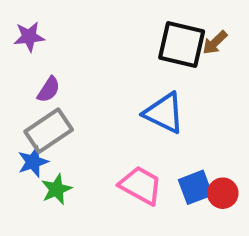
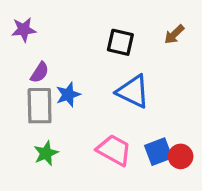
black square: (182, 45) -> (120, 42), moved, size x0.7
gray rectangle: (49, 131) -> (40, 106), turned -57
blue star: (33, 162) -> (68, 95), moved

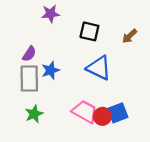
purple star: (24, 30) -> (50, 14), moved
brown arrow: (174, 34) -> (130, 36), moved
red circle: (181, 156) -> (102, 116), moved

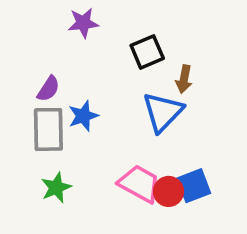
black square: (89, 31) -> (147, 52), turned -36
brown arrow: (130, 36) -> (184, 79), moved, turned -35
blue triangle: (99, 68) -> (163, 112), turned 48

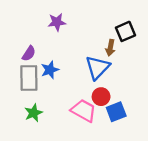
purple star: (83, 23) -> (57, 22), moved
black square: (147, 52) -> (125, 31), moved
red circle: (169, 191) -> (101, 97), moved

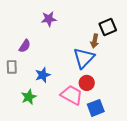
blue star: (50, 70) -> (43, 75), moved
gray rectangle: (29, 78) -> (12, 67), moved, size x0.6
blue square: (116, 112) -> (96, 108), moved

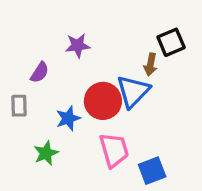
purple star: (49, 19) -> (78, 45), moved
red circle: (87, 83) -> (103, 101), moved, size x1.5
pink trapezoid: (72, 95) -> (114, 150), turned 45

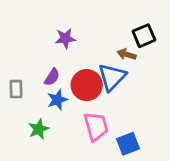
brown arrow: (150, 65) -> (127, 54), turned 96
purple semicircle: (40, 72) -> (52, 77), moved

